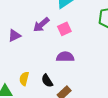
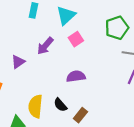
pink square: (64, 29) -> (76, 39), moved
yellow semicircle: (24, 79) -> (35, 106), size x1.5

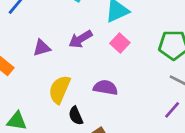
pink square: (76, 39) -> (120, 43), turned -32
yellow semicircle: (35, 106) -> (60, 89), moved

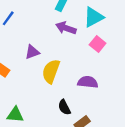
purple arrow: (80, 39) -> (66, 28), moved, turned 54
yellow semicircle: (60, 89) -> (51, 71), moved

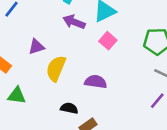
black semicircle: (64, 107) -> (69, 108), turned 126
green triangle: (15, 115) -> (17, 96), moved

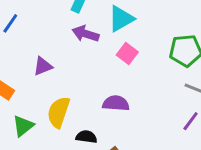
yellow semicircle: (56, 68) -> (59, 112), moved
green triangle: (17, 96) -> (23, 126), turned -42

